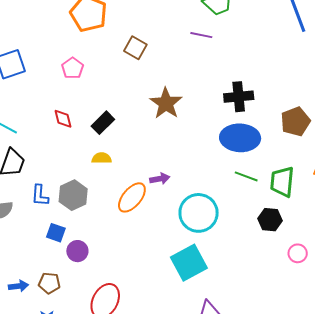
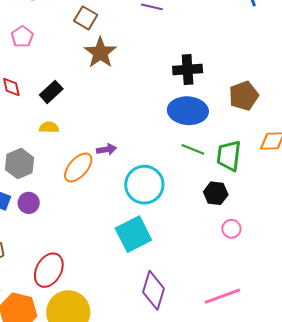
brown star: (166, 103) -> (100, 53), moved
purple circle: (77, 251) -> (29, 203), moved
pink circle: (298, 253) -> (231, 229), moved

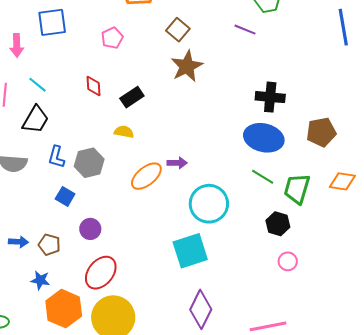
purple circle: (29, 203) -> (90, 229), moved

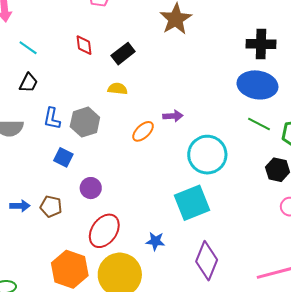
black trapezoid: (35, 120) -> (28, 83), size x0.7
orange ellipse: (146, 176) -> (143, 131), size x0.7
blue star: (40, 280) -> (155, 241), moved

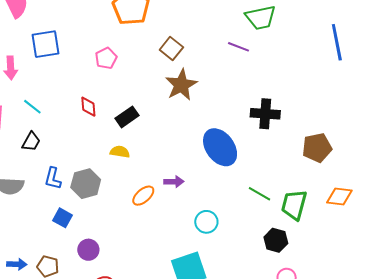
blue ellipse: (257, 85) -> (220, 147), moved, turned 42
cyan circle: (207, 155) -> (206, 222), size x0.6

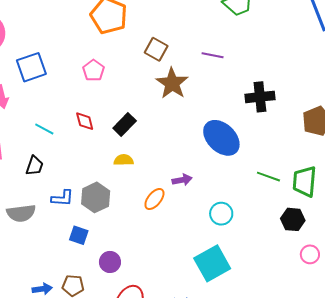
purple line: (239, 47) -> (213, 55), moved
cyan line: (32, 107) -> (44, 129), moved
blue L-shape: (53, 178) -> (62, 198), turned -90

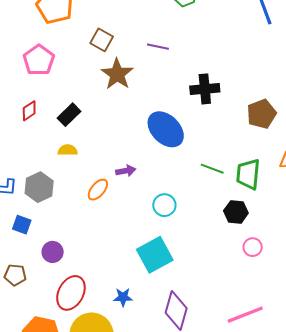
pink pentagon: (93, 70) -> (39, 60), size x1.4
red diamond: (85, 121) -> (29, 111), turned 70

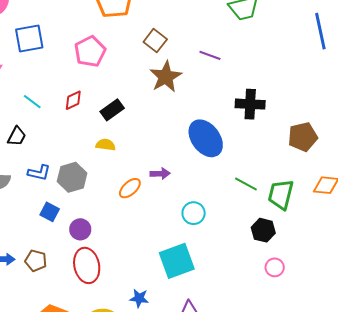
purple circle: (53, 252) -> (80, 229), moved
red ellipse: (71, 293) -> (87, 265), moved, turned -48

